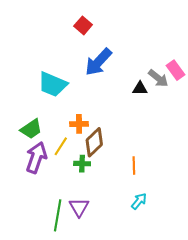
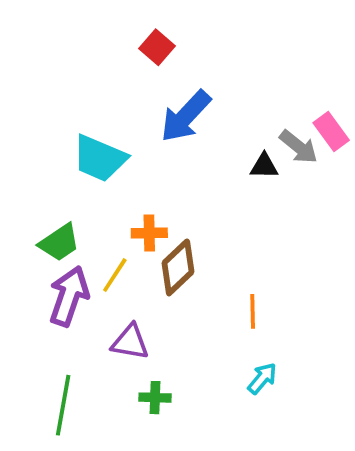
green cross: (82, 164) -> (155, 398), moved
purple triangle: (79, 207) -> (130, 342), moved, turned -50
green line: (58, 215) -> (63, 405), moved

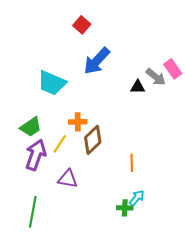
green cross: (155, 398) -> (125, 208), moved

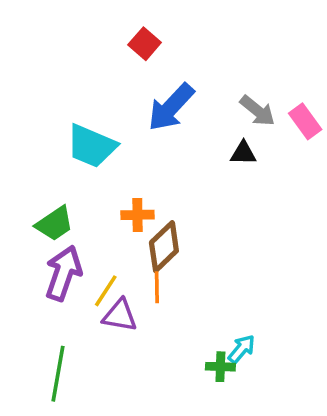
gray arrow: (156, 77) -> (257, 111), moved
yellow line: (60, 144) -> (106, 291), moved
orange line: (132, 163) -> (157, 287), moved

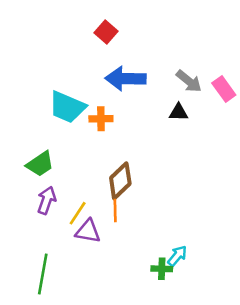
blue arrow: (171, 107) -> (125, 79), turned 48
orange cross: (137, 215) -> (101, 119), moved
purple arrow: (63, 273) -> (47, 200), size x0.7

